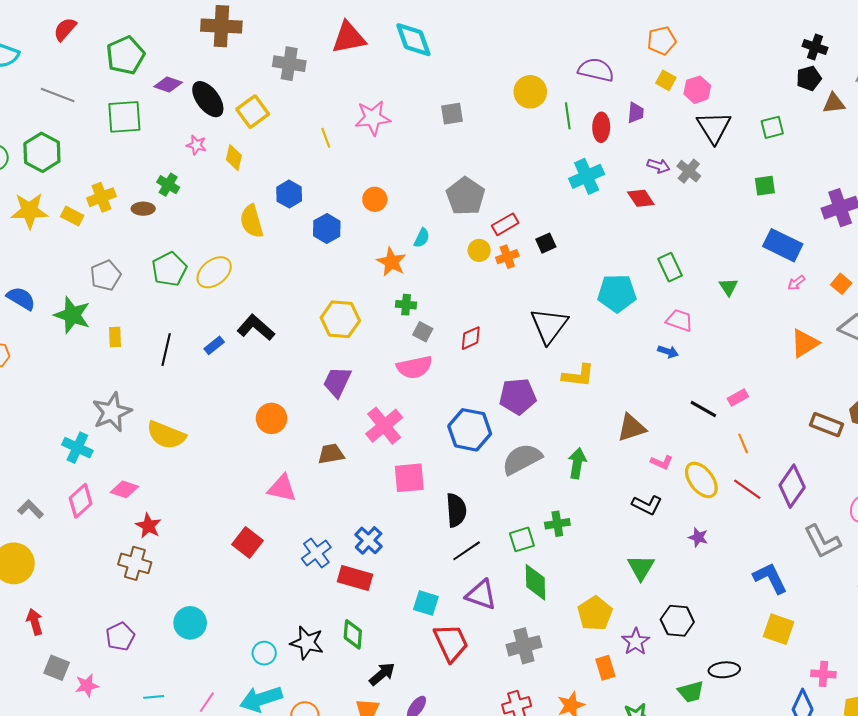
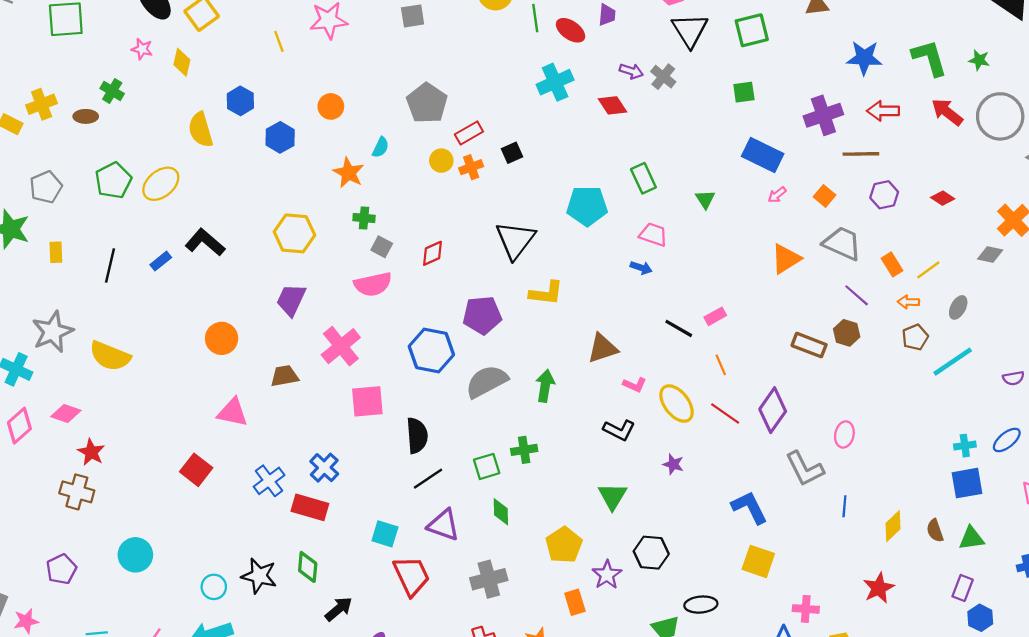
red ellipse: (601, 127) -> (571, 30), turned -56
green square: (772, 127) -> (752, 30), size x1.4
green diamond: (535, 582) -> (501, 512), size x0.7

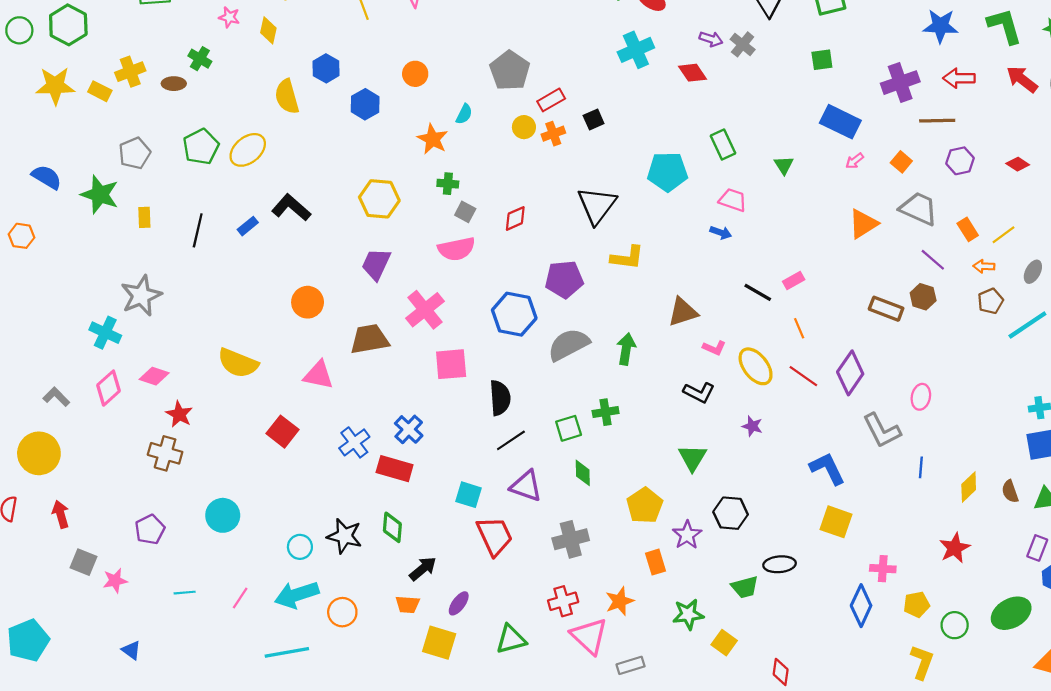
yellow semicircle: (110, 356) -> (238, 363), moved
brown trapezoid: (284, 376) -> (370, 339), size x1.4

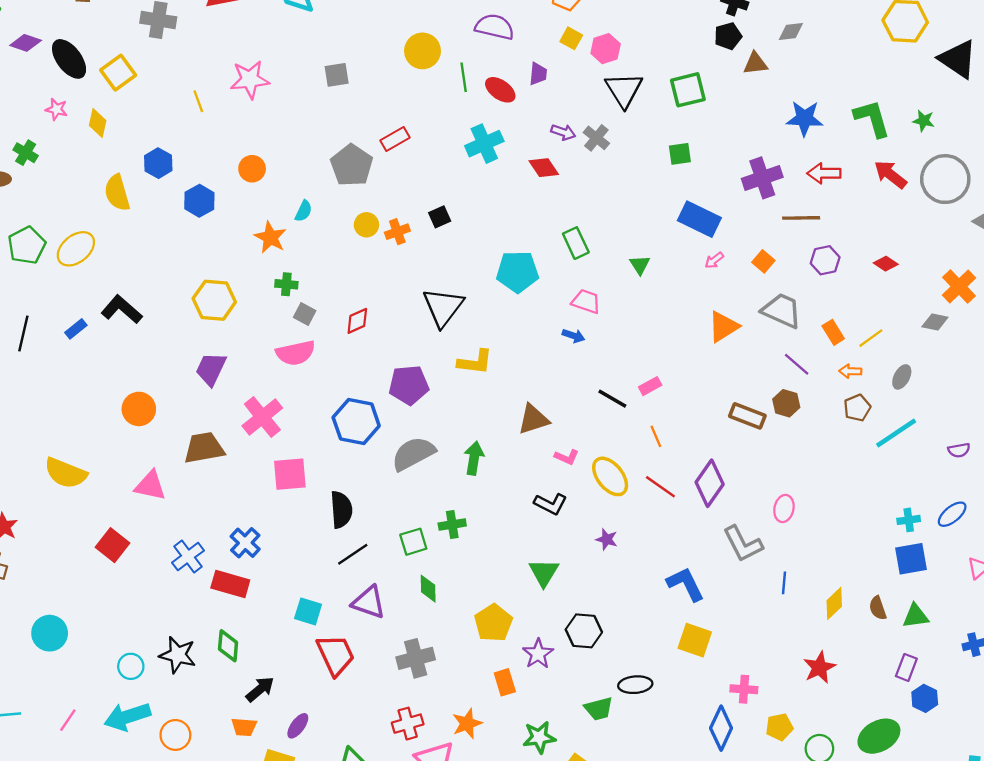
red rectangle: (551, 100) -> (395, 139), moved

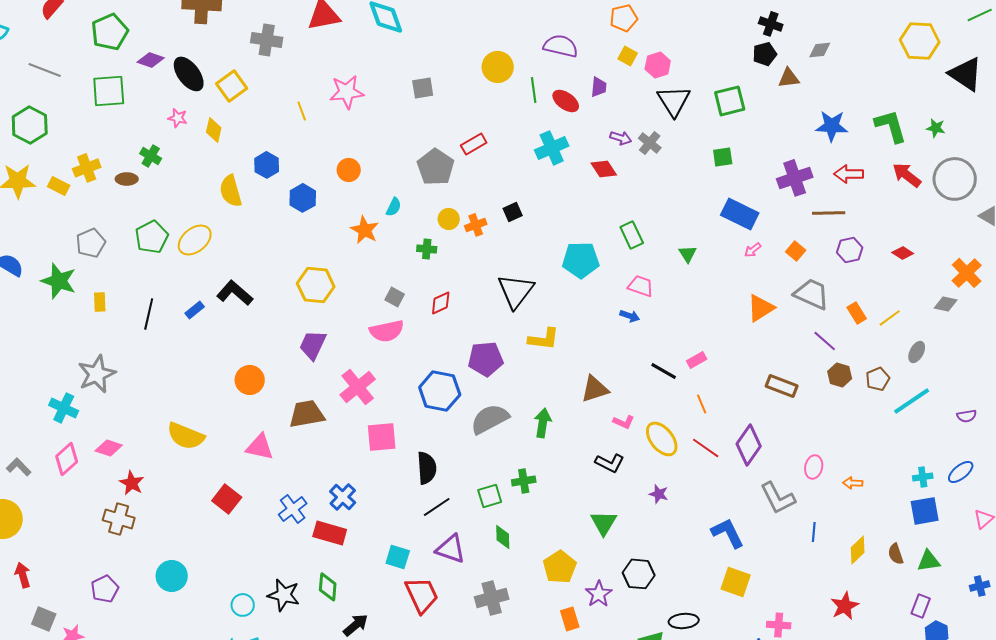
green cross: (286, 284) -> (427, 249), moved
orange arrow: (850, 371) -> (853, 483), moved
brown hexagon: (786, 403) -> (840, 375), moved

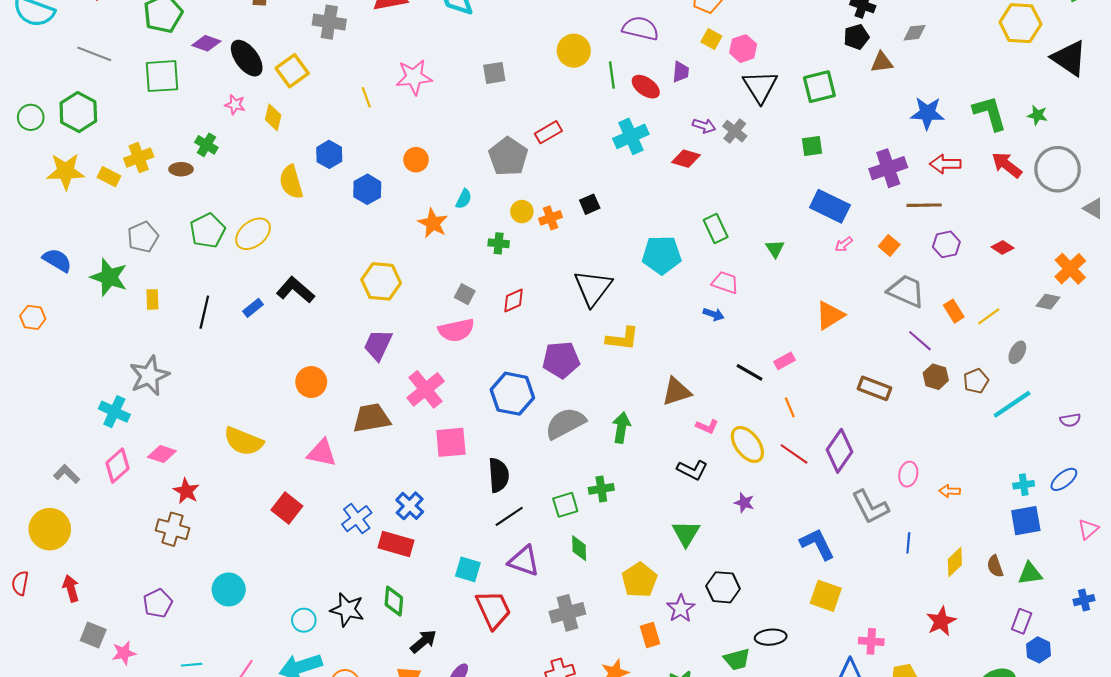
red diamond: (604, 169) -> (686, 159), turned -40
orange triangle: (761, 308) -> (830, 315), moved

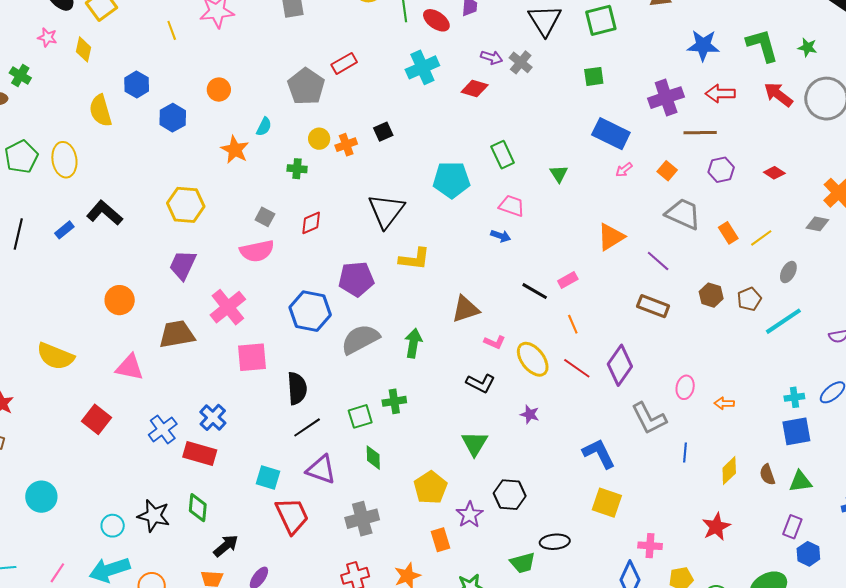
yellow ellipse: (253, 234) -> (64, 160), turned -60
purple line: (920, 341) -> (658, 261), moved

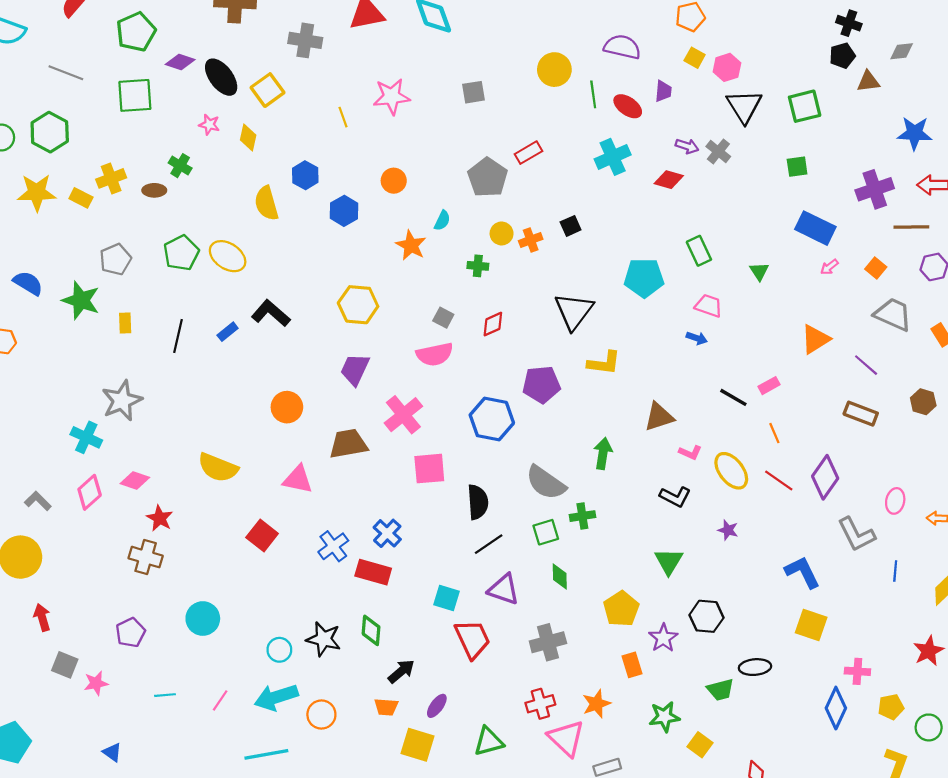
yellow ellipse: (64, 160) -> (228, 256), turned -48
gray semicircle: (360, 339) -> (546, 483), moved, turned -117

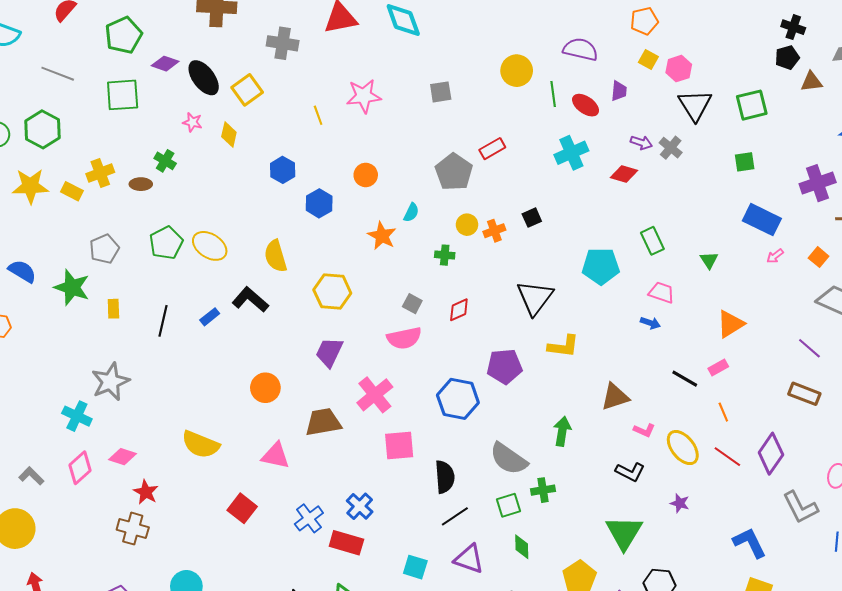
yellow semicircle: (266, 203) -> (276, 256), moved
orange triangle: (815, 339) -> (730, 324), moved
green triangle: (669, 561) -> (624, 533), size x1.4

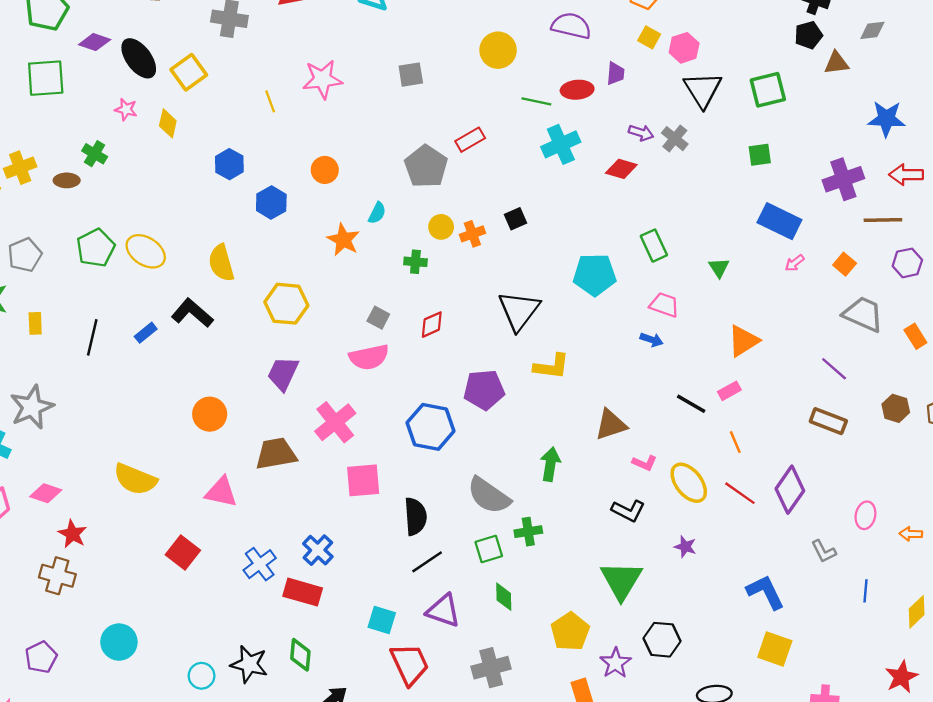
green line: (553, 94) -> (536, 101), moved, turned -70
red ellipse: (586, 105) -> (577, 90), turned -40
gray L-shape: (800, 507) -> (824, 551), size x0.6

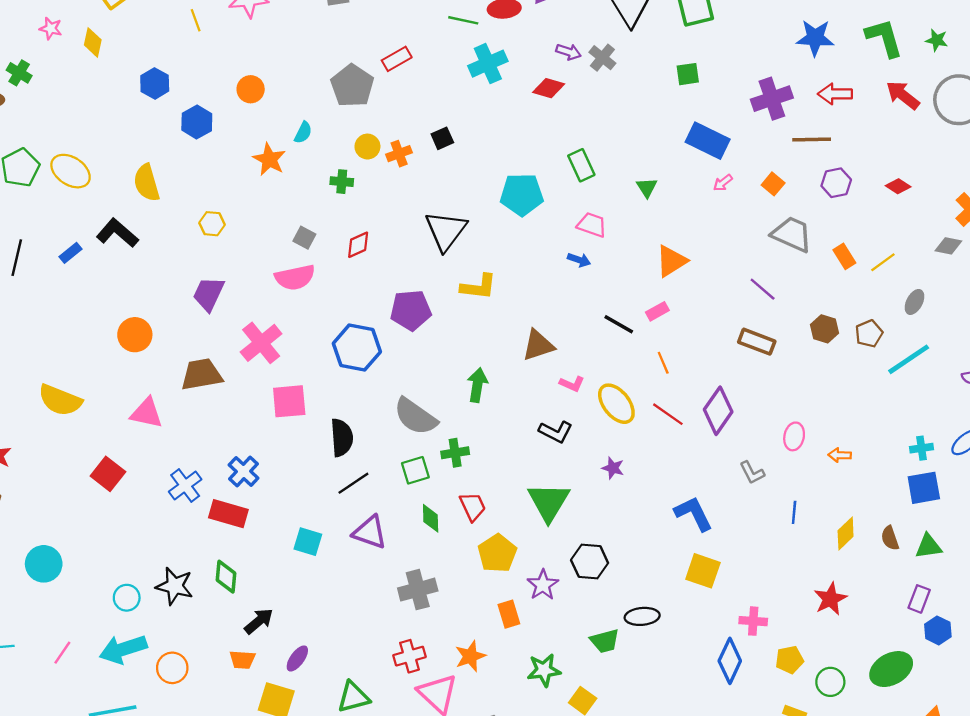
yellow hexagon: (286, 304) -> (212, 224), size x0.6
red trapezoid: (410, 664) -> (473, 507), moved, size x0.7

